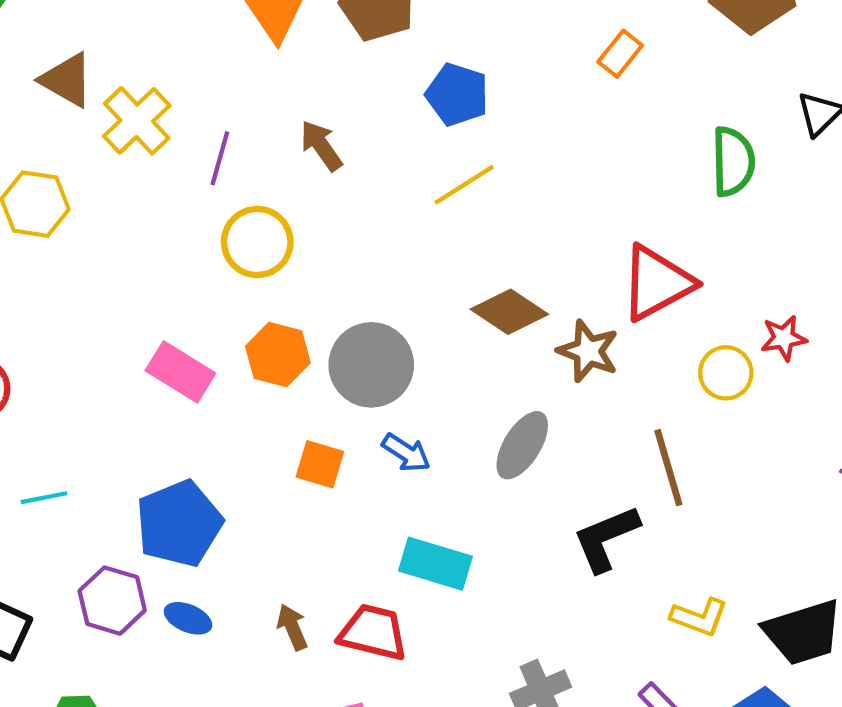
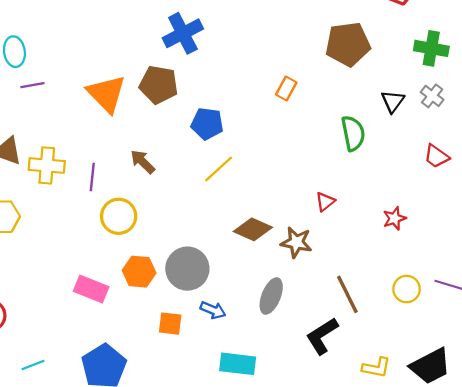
yellow cross: (137, 121) -> (47, 165), turned -32
red triangle: (657, 283) -> (325, 202), size x0.5
yellow circle: (726, 373) -> (407, 289), moved

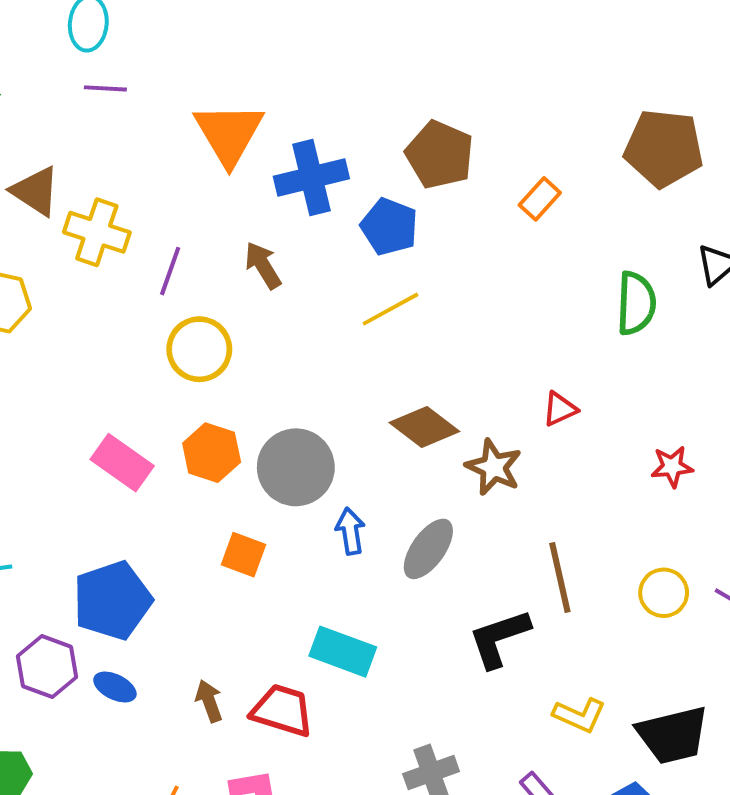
blue cross: (183, 33) -> (311, 177), moved
brown pentagon: (159, 85) -> (440, 155), moved
blue arrow: (213, 310) -> (350, 531), moved, turned -135

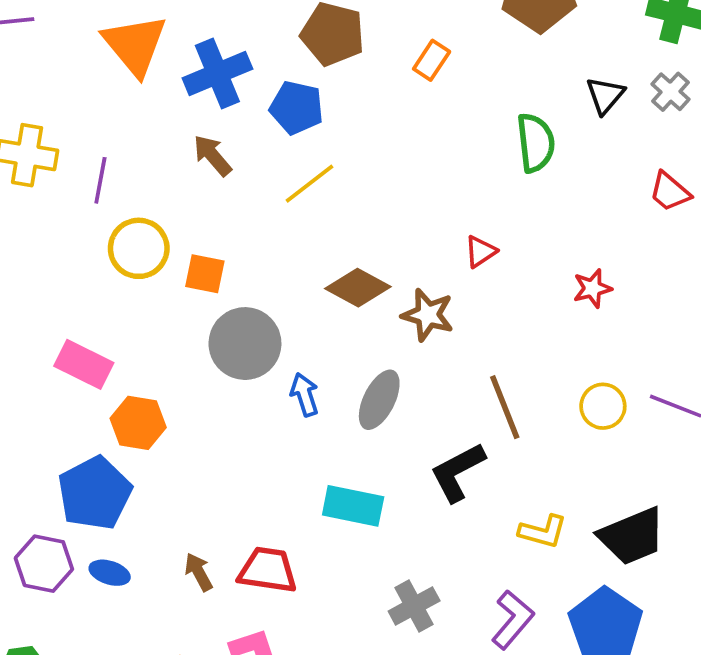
brown arrow: (263, 265) -> (212, 155), moved
orange hexagon: (212, 453) -> (138, 423), moved
orange square: (244, 555) -> (205, 274), moved
cyan rectangle: (343, 652) -> (353, 506), moved

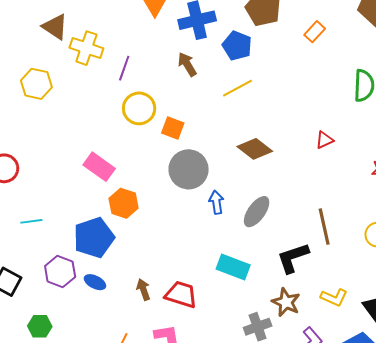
brown star: (428, 315) -> (286, 302), moved

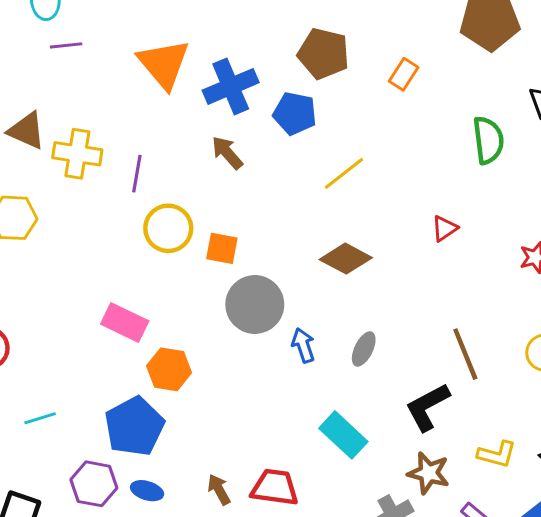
yellow line: (238, 88) -> (344, 173), moved
gray ellipse: (257, 212) -> (364, 349), size x0.7
cyan rectangle: (233, 267) -> (343, 435), turned 32

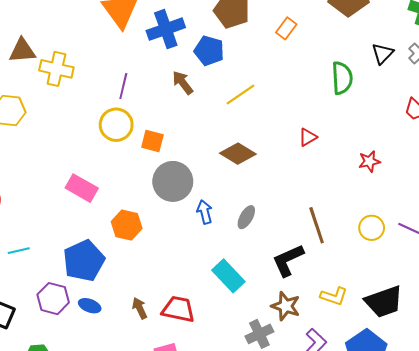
brown triangle: (27, 131) -> (22, 51), turned -32
brown arrow: (227, 153) -> (183, 83), moved
purple line: (137, 174) -> (123, 86), moved
orange hexagon: (169, 369) -> (127, 225), moved

